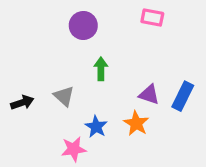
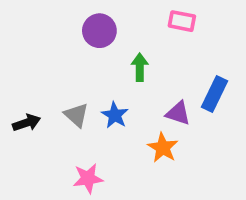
green arrow: (101, 69) -> (140, 67), moved
blue rectangle: (183, 96) -> (215, 94), moved
blue star: (96, 127) -> (115, 115), moved

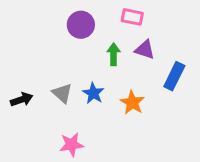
pink rectangle: (182, 21) -> (132, 17), moved
purple triangle: (178, 113) -> (145, 50), moved
orange star: (163, 148) -> (132, 103), moved

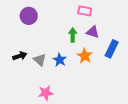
purple circle: (81, 25) -> (29, 16), moved
black arrow: (22, 99) -> (20, 56), moved
orange star: (132, 103) -> (85, 56), moved

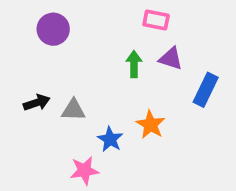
orange star: (85, 56) -> (151, 125), moved
gray triangle: (40, 60) -> (73, 110), turned -40
blue star: (60, 60) -> (110, 139), moved

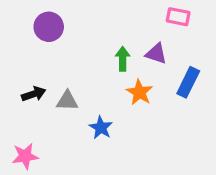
pink rectangle: (156, 20) -> (178, 17), moved
orange star: (151, 125) -> (139, 92), moved
pink star: (84, 171) -> (25, 156), moved

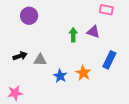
blue rectangle: (188, 82) -> (109, 60), moved
orange star: (139, 92) -> (83, 73), moved

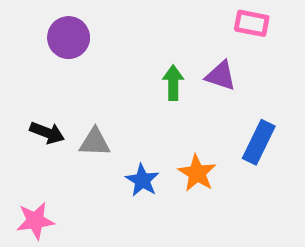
black arrow: (20, 56) -> (47, 133), turned 40

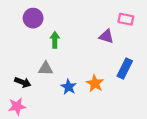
pink rectangle: (252, 23) -> (126, 19), moved
green arrow: (173, 83) -> (55, 40), moved
black arrow: (47, 133) -> (23, 82), moved

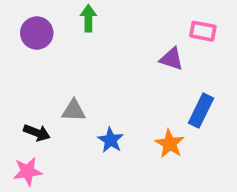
purple circle: (33, 18) -> (37, 33), moved
green arrow: (55, 40) -> (88, 18), moved
orange star: (95, 83) -> (170, 144), moved

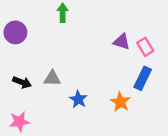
pink rectangle: (203, 31) -> (145, 47), moved, turned 48
purple circle: (37, 33) -> (15, 32), moved
black arrow: (37, 133) -> (22, 82), moved

